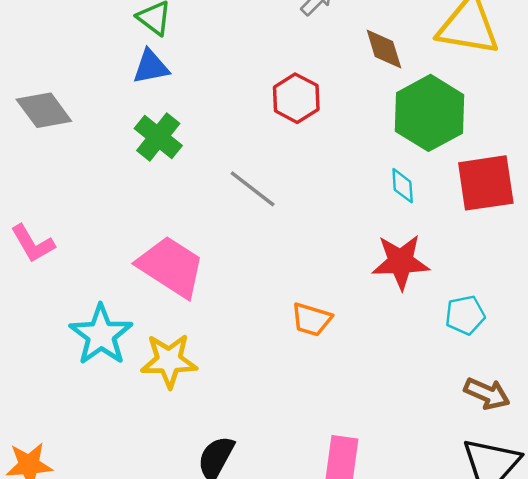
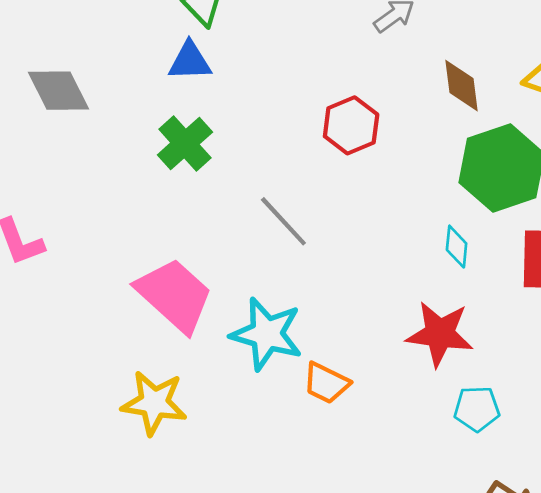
cyan pentagon: (465, 315) -> (477, 409), moved
cyan star: (101, 335) -> (267, 334), moved, turned -30

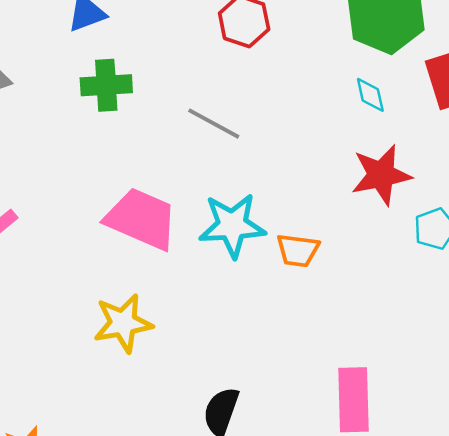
green cross: (185, 143) -> (106, 85), turned -33
yellow star: (154, 403) -> (123, 323), moved

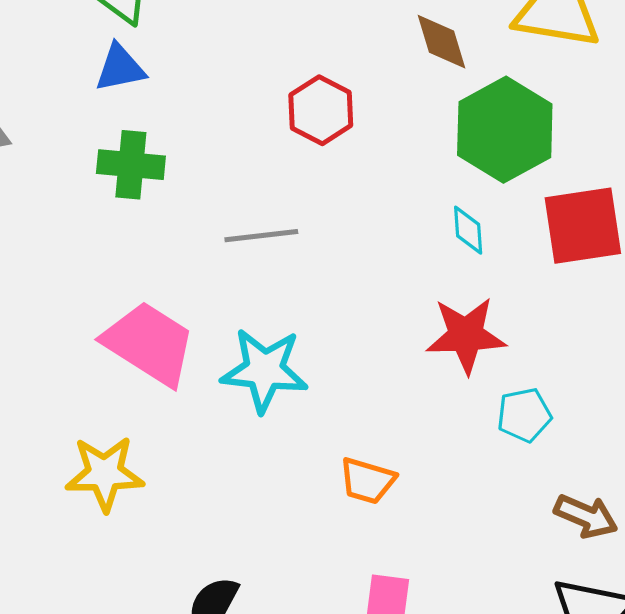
gray line: (214, 124) -> (261, 236), turned -44
orange trapezoid: (298, 250) -> (367, 481), moved

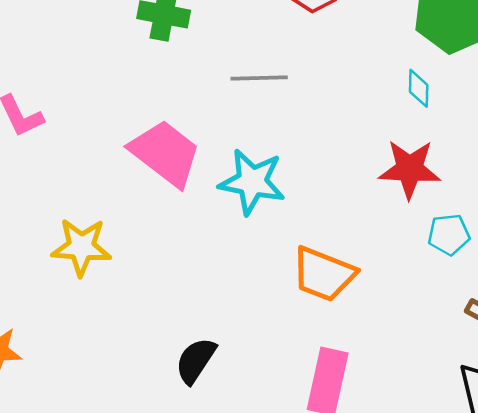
yellow star: (105, 474) -> (81, 247), moved
orange trapezoid: (367, 481) -> (324, 274), size x1.5

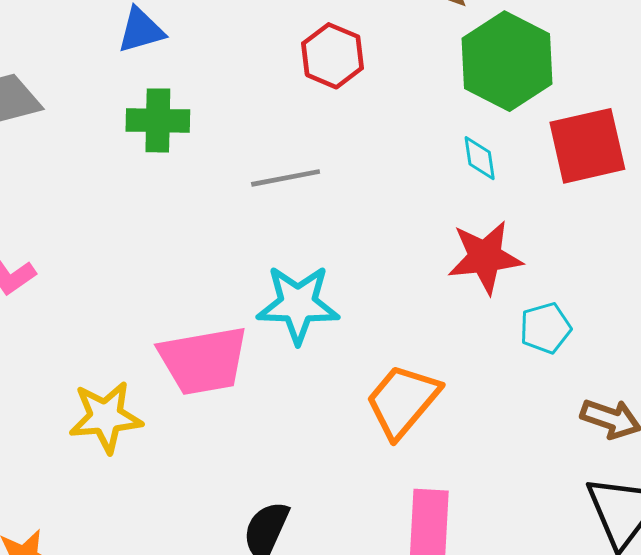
pink trapezoid: (165, 153) -> (203, 361), moved, turned 142
orange trapezoid: (324, 274) -> (403, 401), turned 118

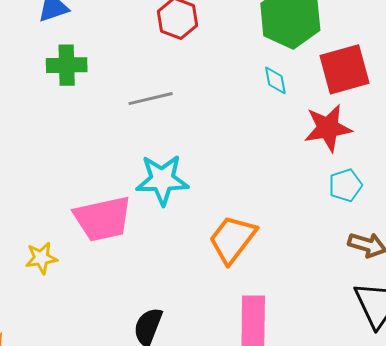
red star: (485, 257) -> (328, 128), moved
cyan pentagon: (545, 328) -> (345, 185), moved
yellow star: (106, 417) -> (41, 258), size x0.7

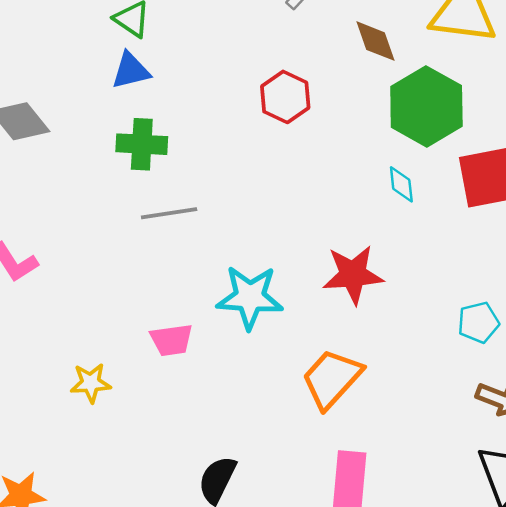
gray line: (151, 99) -> (169, 213), moved
red star: (328, 128) -> (353, 275), moved
pink trapezoid: (103, 219) -> (172, 340), size x0.6

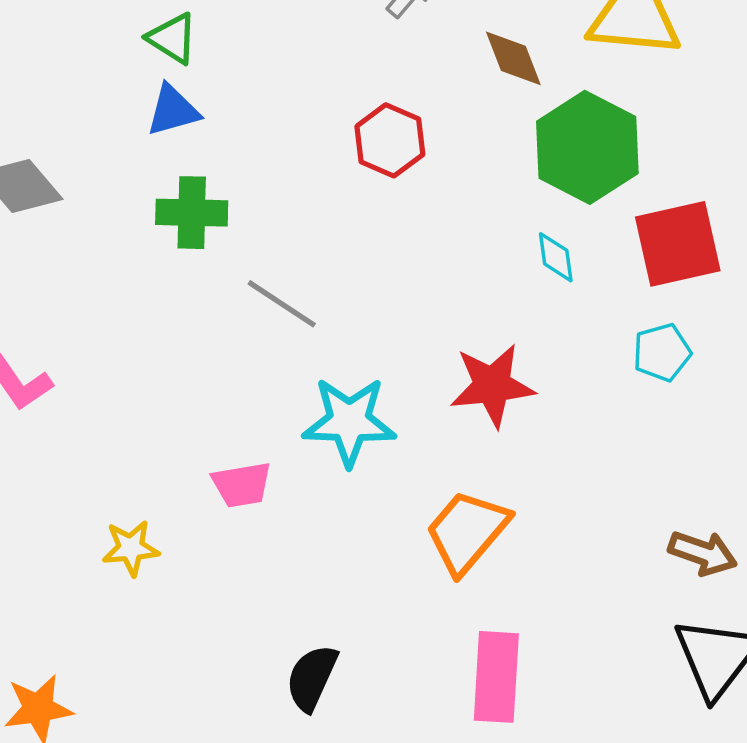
gray line: (169, 213) -> (282, 304), moved, turned 44
cyan pentagon: (478, 322) -> (662, 352), moved

